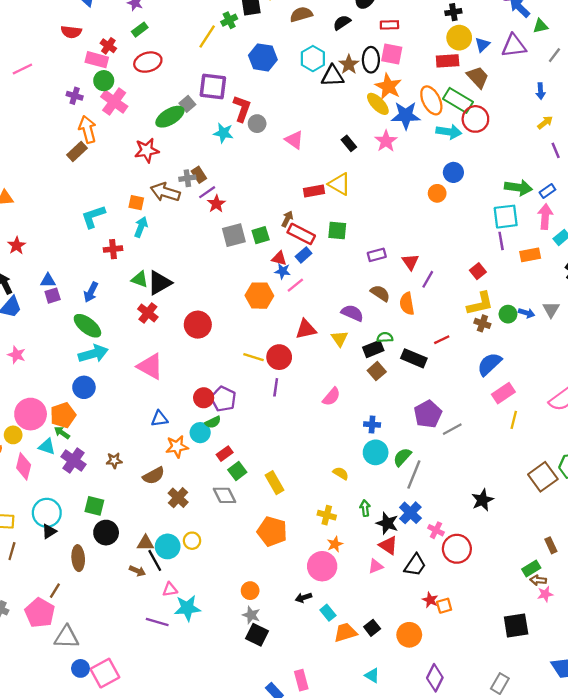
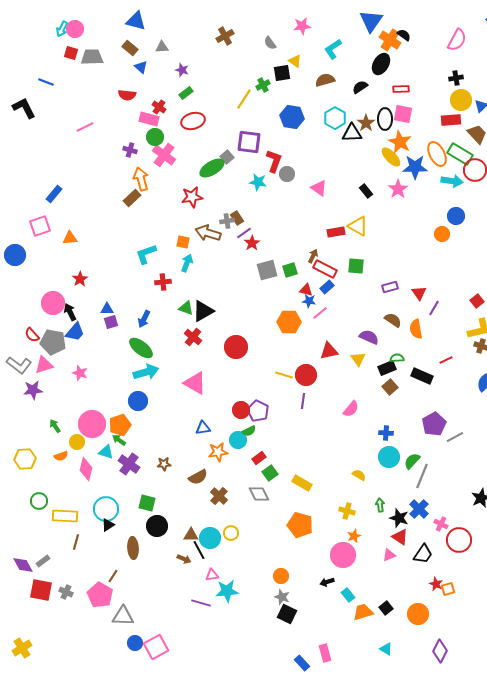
yellow rectangle: (274, 483) -> (302, 483), turned -30

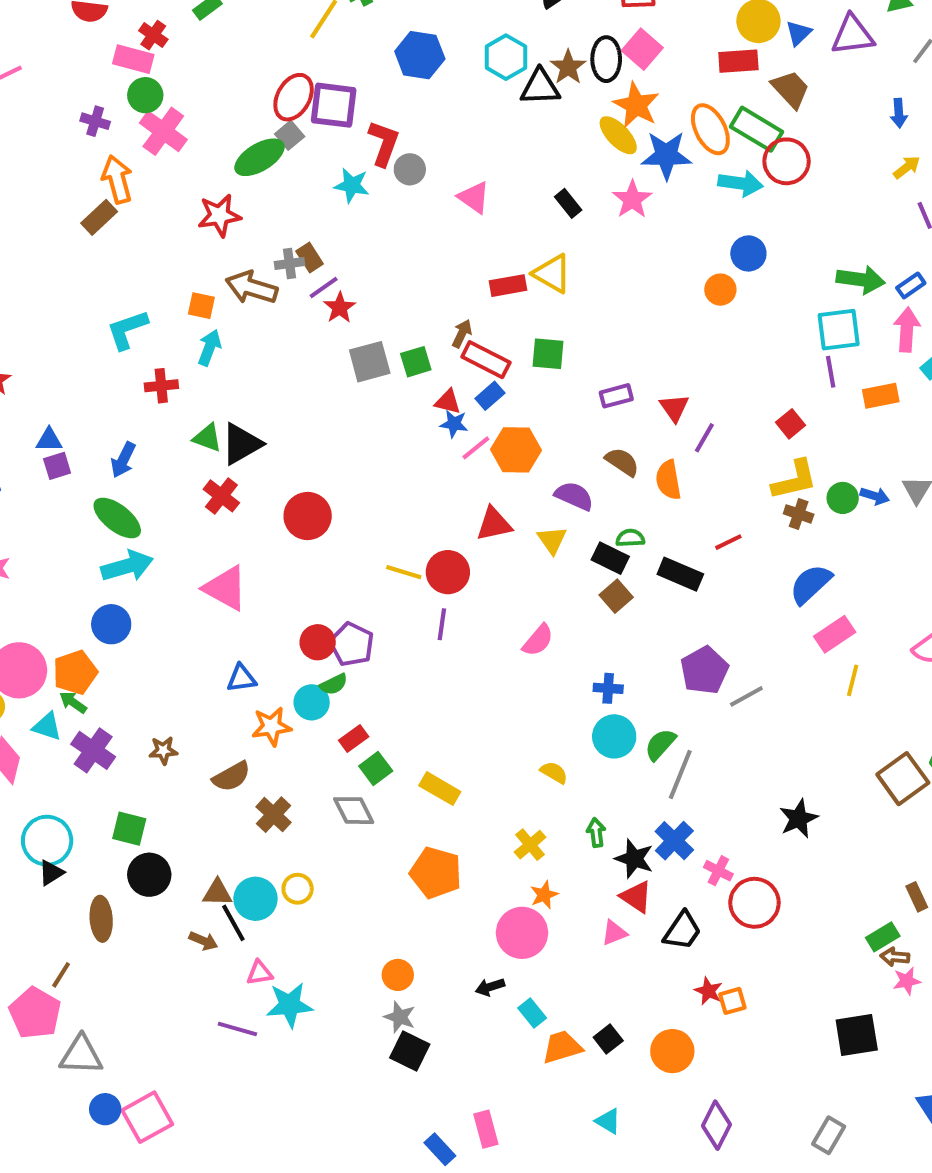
pink square: (403, 114) -> (642, 49), turned 30
red ellipse: (193, 121) -> (294, 97), moved, turned -45
orange hexagon: (289, 322) -> (516, 450), moved
black rectangle: (387, 368) -> (610, 558), turned 48
yellow cross: (347, 511) -> (530, 845), turned 35

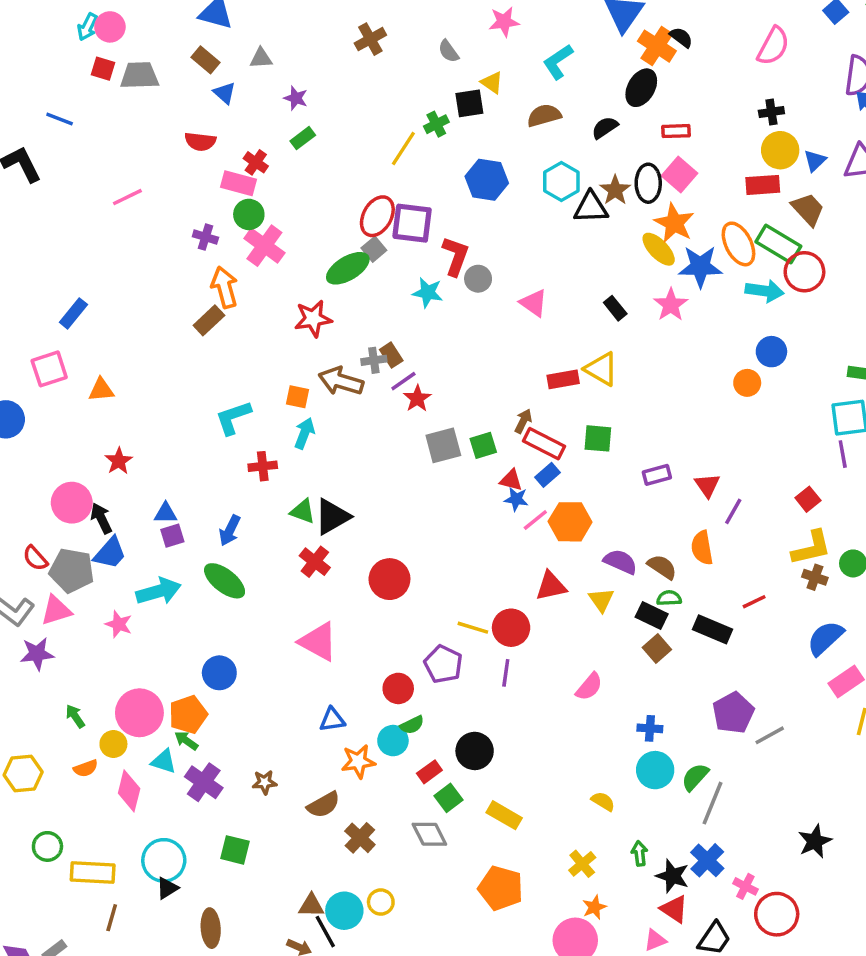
brown semicircle: (622, 462) -> (662, 567), moved
cyan arrow: (127, 566) -> (159, 591), moved
purple pentagon: (352, 644) -> (443, 664), moved
black circle: (149, 875) -> (475, 751), moved

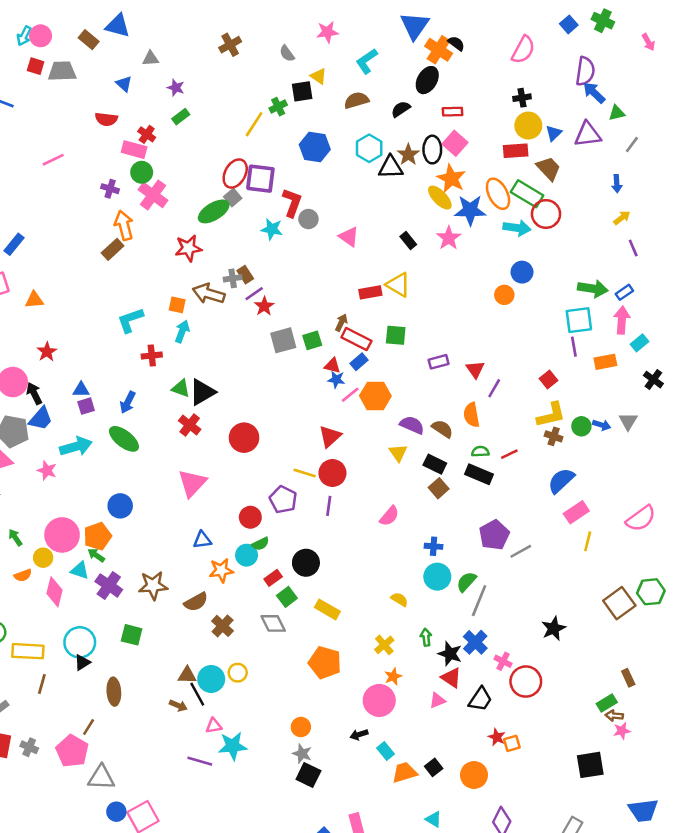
brown rectangle: (205, 60) -> (89, 40), moved
red triangle: (551, 586) -> (330, 436), moved, turned -30
green semicircle: (669, 598) -> (480, 452), moved
pink triangle: (318, 642) -> (192, 483), turned 44
brown star: (264, 782) -> (153, 585), size x1.6

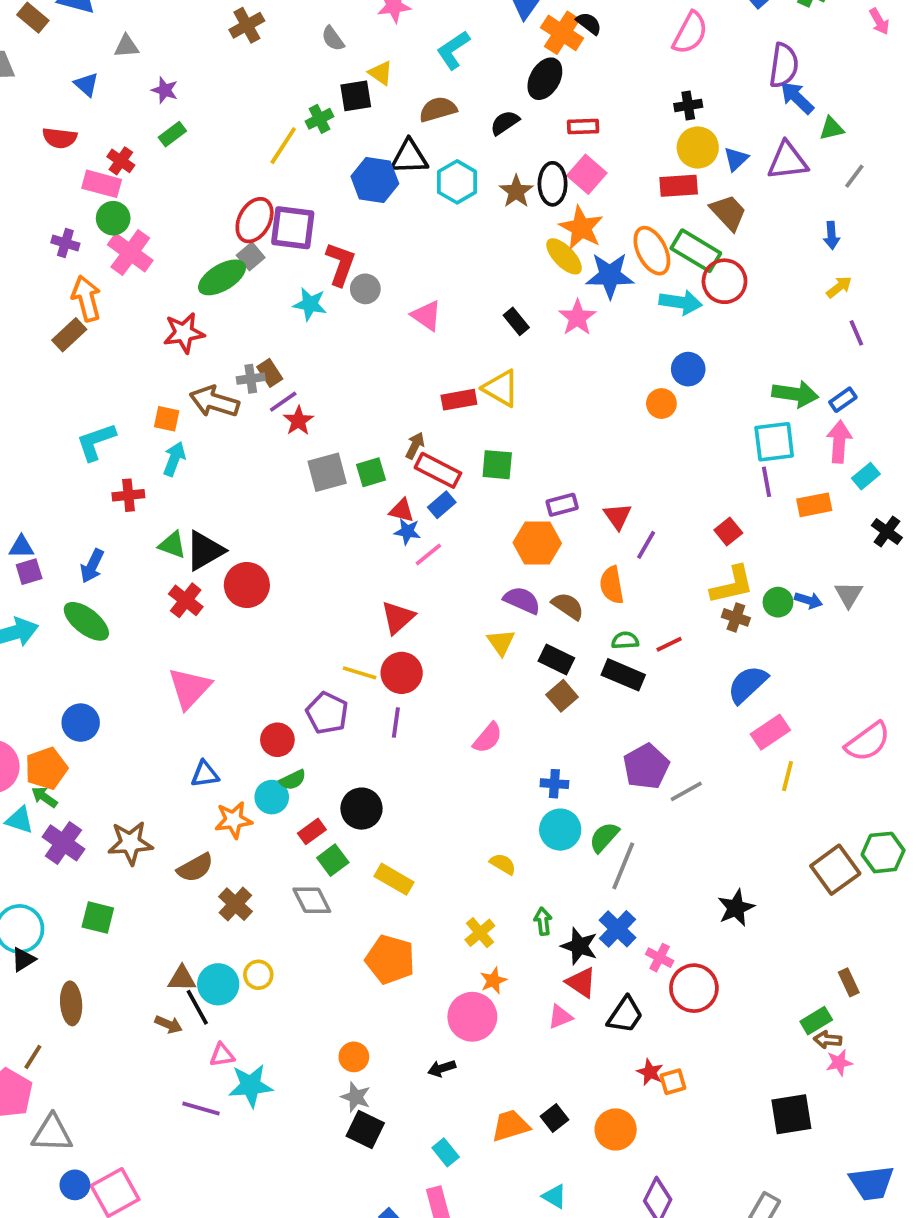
black triangle: (391, 167) -> (409, 157), moved
orange hexagon: (375, 396) -> (537, 543), moved
red circle: (244, 438) -> (247, 585), moved
cyan rectangle: (386, 751) -> (446, 1152), moved

